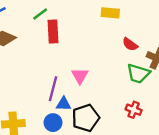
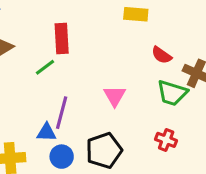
green line: (40, 14) -> (45, 67), moved
pink triangle: (80, 76) -> (115, 96), moved
blue triangle: (64, 104) -> (46, 132), moved

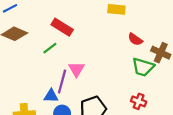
red rectangle: (62, 38) -> (62, 27), turned -55
pink triangle: (115, 96) -> (76, 69), moved

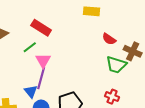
pink triangle: (76, 69) -> (43, 61), moved
blue triangle: (51, 96) -> (31, 91), turned 48

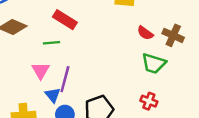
green line: (30, 47) -> (52, 43), turned 32
brown cross: (133, 51) -> (173, 35), moved
pink triangle: (43, 61) -> (41, 71), moved

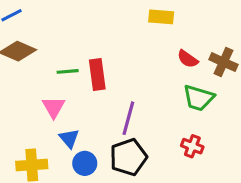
red rectangle: (65, 20) -> (97, 75), moved, turned 50
purple line: (65, 79) -> (128, 118), moved

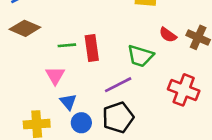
green trapezoid: (199, 98) -> (140, 56), moved
purple line: (128, 118) -> (118, 85), turned 48
red cross: (192, 146) -> (184, 90), moved, size x1.6

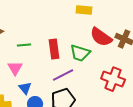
red semicircle: (168, 35) -> (101, 37), size x1.6
red rectangle: (92, 48) -> (54, 49), moved

